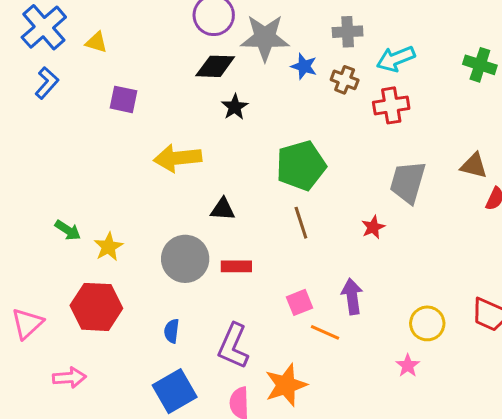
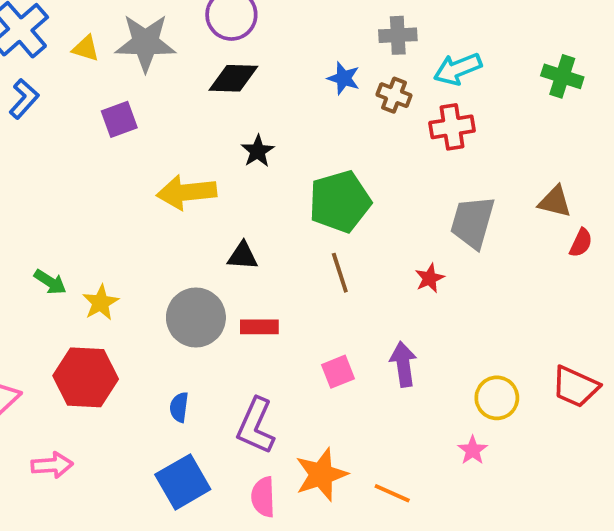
gray star: (265, 38) -> (145, 43), moved
purple square: (123, 99) -> (119, 119), turned -32
black star: (235, 107) -> (258, 151), moved
orange line: (325, 332) -> (392, 493), moved

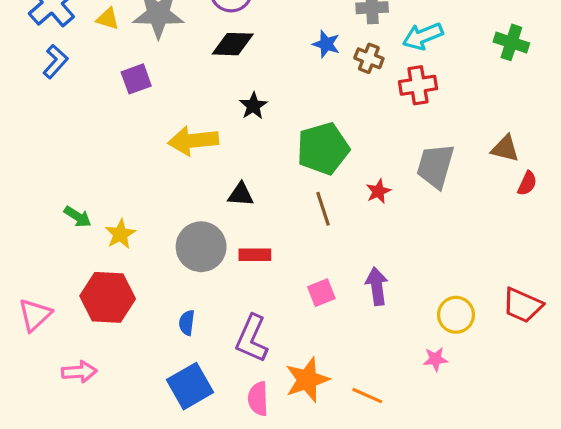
red star: (430, 278) -> (378, 191), moved
pink star: (473, 450) -> (435, 359), turned 30

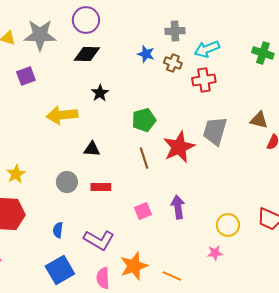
green pentagon: (323, 149) -> (144, 120), size x0.7
red star: (378, 191) -> (179, 147), size x2.0
gray circle: (201, 247) -> (67, 182), size x0.7
purple L-shape: (252, 339) -> (99, 240), turned -84

